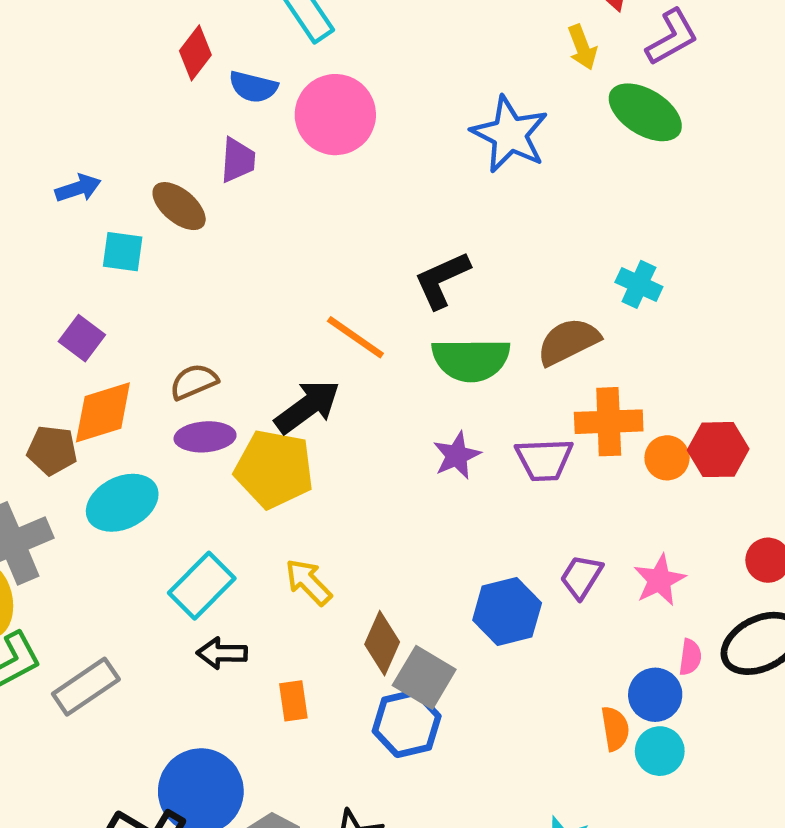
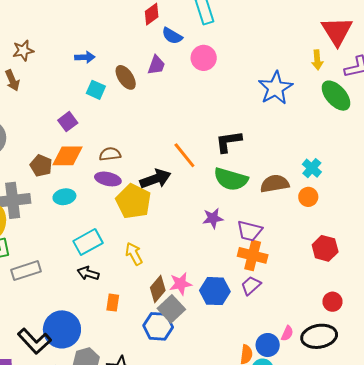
pink circle: (335, 115) -> (204, 58), size x0.7
orange cross: (609, 422) -> (253, 255), moved
orange circle: (667, 458) -> (308, 197), moved
cyan ellipse: (122, 503) -> (64, 197), size x0.7
pink star: (659, 580) -> (181, 284), moved

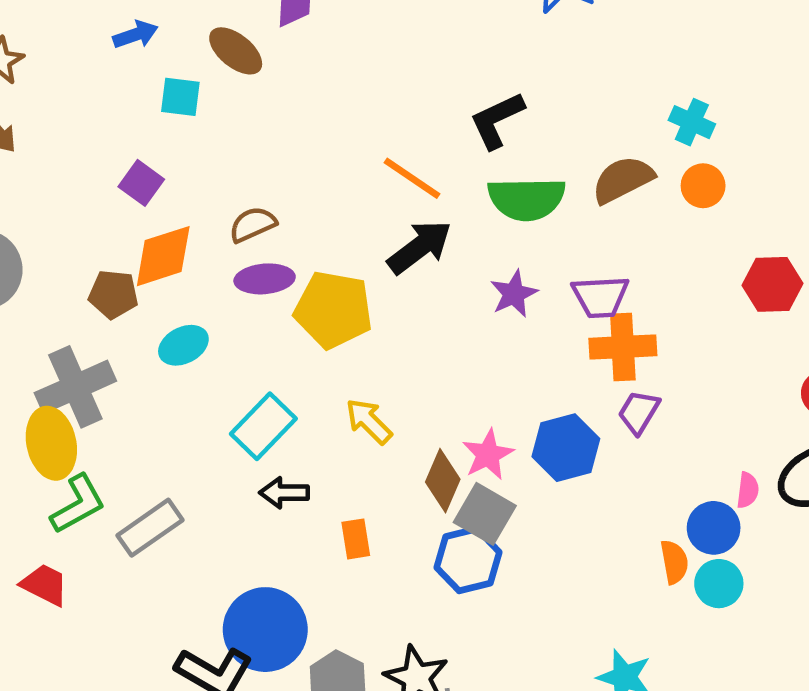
black arrow: (155, 179) -> (420, 247), moved

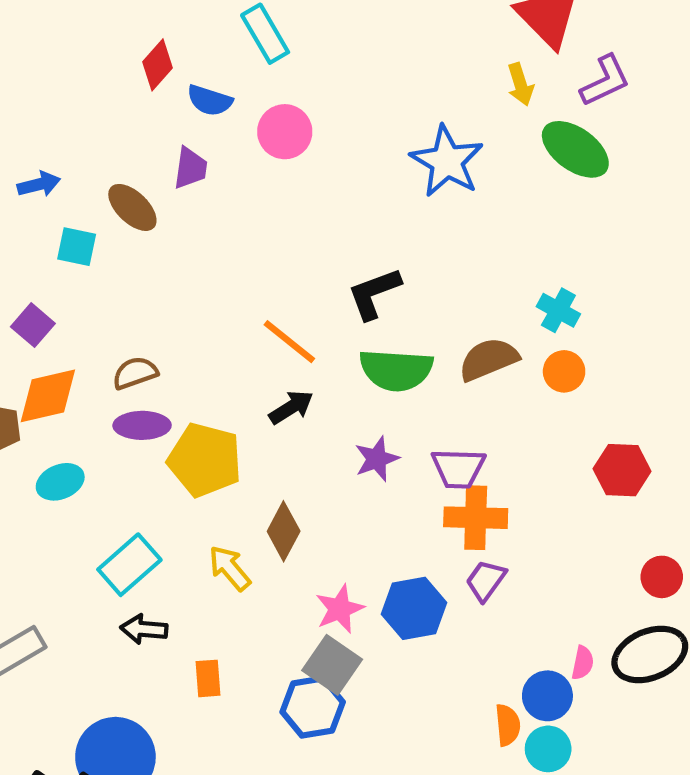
black arrow: (420, 247) -> (291, 407), size x0.7
brown diamond: (443, 481) -> (284, 531), moved

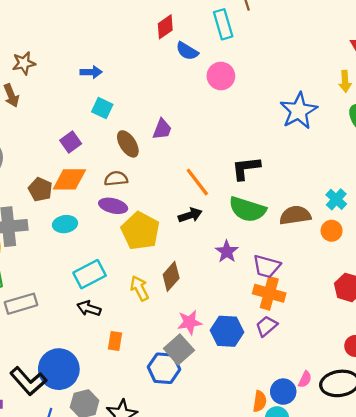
purple trapezoid: (190, 168) -> (162, 129), moved
brown ellipse: (132, 207) -> (128, 144), moved
purple star: (377, 459) -> (227, 252), turned -30

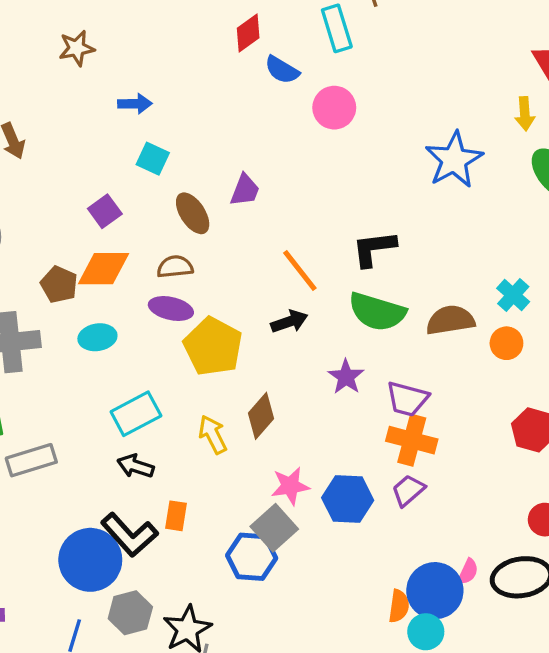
brown star: (24, 63) -> (77, 48), moved
black L-shape: (28, 381) -> (129, 535), moved
blue circle: (283, 392) -> (435, 591), size x1.4

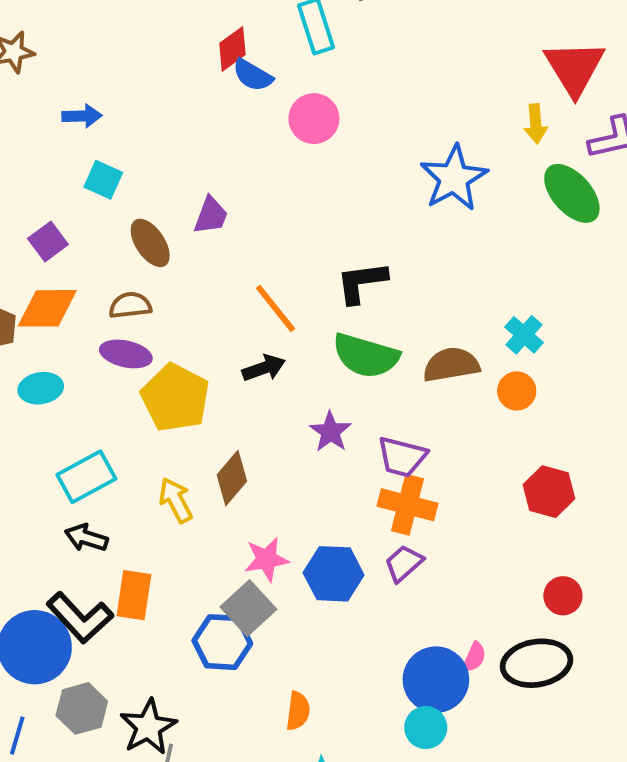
red diamond: (248, 33) -> (232, 49), moved
orange rectangle: (176, 516) -> (134, 595), size x1.4
orange semicircle: (399, 606) -> (298, 711), moved

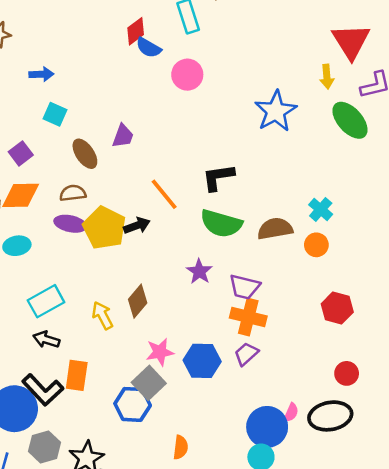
black arrow: (264, 368) -> (137, 226), moved
yellow pentagon: (175, 398) -> (104, 228), moved

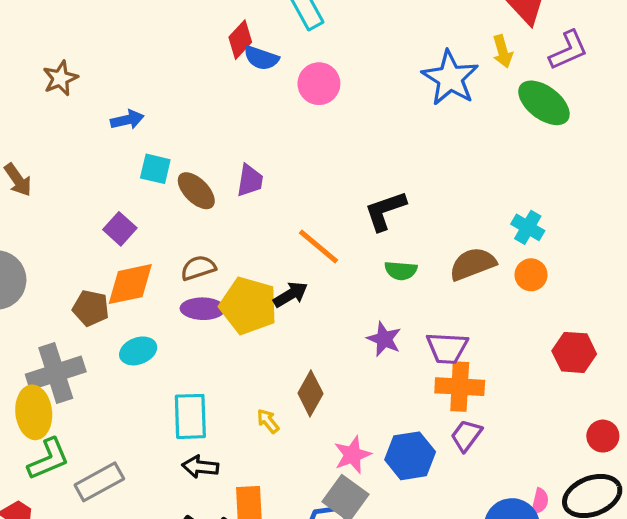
blue star: (276, 111) -> (450, 78), moved
brown ellipse: (85, 154) -> (196, 191), moved
green semicircle: (221, 223) -> (401, 271), size x0.6
cyan rectangle: (46, 301) -> (190, 416), turned -52
yellow arrow: (102, 315) -> (268, 421), size x0.7

